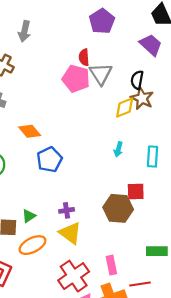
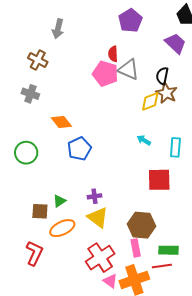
gray triangle: (101, 74) -> (128, 70), turned -35
cyan arrow: (118, 149) -> (144, 140), turned 104
red square: (136, 192) -> (159, 180), size x1.4
brown hexagon: (118, 208) -> (141, 225), moved
green rectangle: (157, 251) -> (169, 250), moved

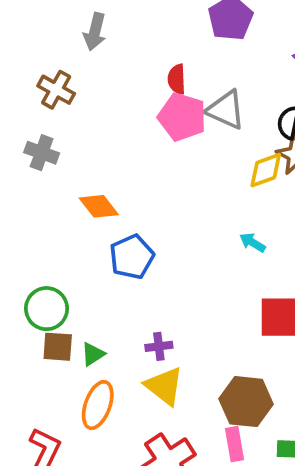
red semicircle: (113, 54) -> (177, 79), moved
green circle: (26, 153) -> (47, 309), moved
brown square: (40, 211) -> (58, 347), moved
orange ellipse: (62, 228) -> (98, 405), turned -45

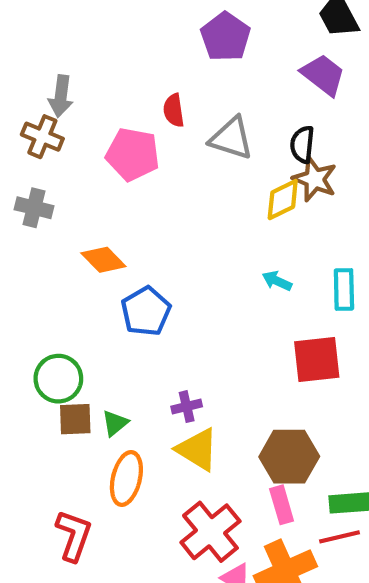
gray arrow: (95, 32) -> (61, 96), moved
pink pentagon: (182, 117) -> (133, 154), moved

